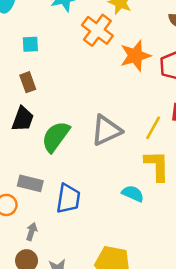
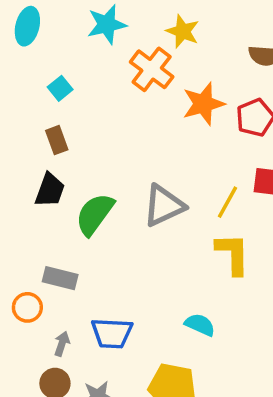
cyan square: (30, 44) -> (60, 88), turned -36
cyan semicircle: (133, 194) -> (200, 325), moved
blue trapezoid: (68, 199) -> (112, 333), moved, turned 84

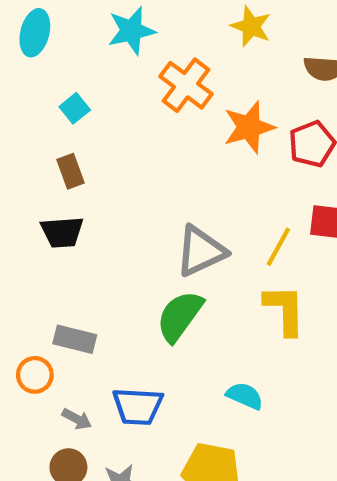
yellow star: (183, 31) -> (251, 26), moved
black trapezoid: (50, 190) -> (62, 232), turned 66
green semicircle: (95, 214) -> (180, 316), moved
gray arrow: (62, 344) -> (77, 419), turned 100

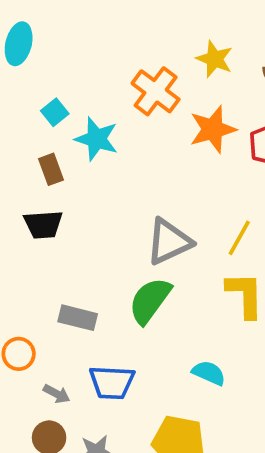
yellow star: (251, 26) -> (215, 59), moved
cyan star: (131, 31) -> (97, 139), moved, turned 30
gray rectangle: (75, 339) -> (78, 318), moved

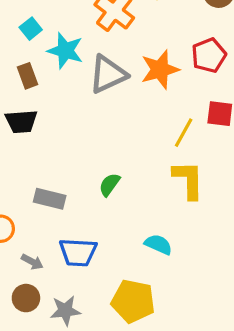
orange star: (213, 129) -> (160, 70), moved
gray triangle: (169, 242) -> (108, 74), moved
green semicircle: (150, 301) -> (109, 185), size x0.6

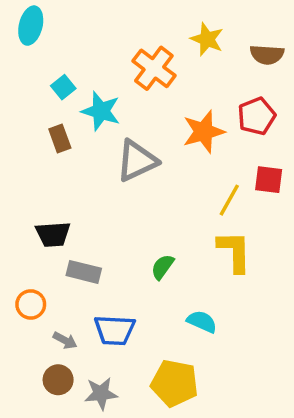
gray triangle: (108, 74) -> (137, 161), moved
black trapezoid: (21, 122) -> (53, 234), moved
green semicircle: (109, 185) -> (163, 267), moved

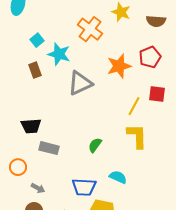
blue trapezoid: (115, 330) -> (84, 187), moved

